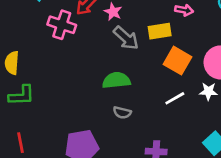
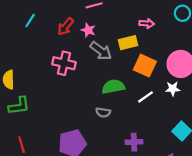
pink cross: (62, 25) -> (64, 63), moved
green semicircle: (116, 80) -> (113, 87), moved

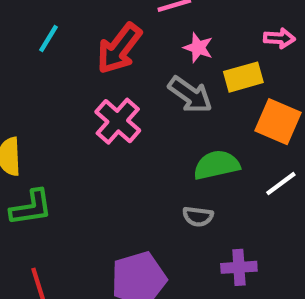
red arrow: (66, 27) -> (119, 48), size x1.4
pink star: (88, 30) -> (198, 48), moved
pink cross: (64, 63) -> (118, 121), turned 30
purple cross: (134, 142) -> (239, 267), moved

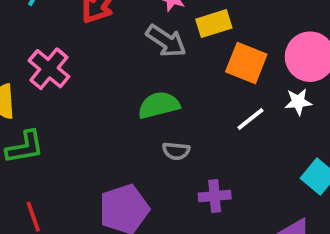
pink cross: (118, 121) -> (49, 69), moved
green semicircle: (217, 165) -> (159, 105), moved

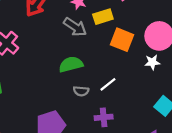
white line: (250, 119) -> (108, 84), moved

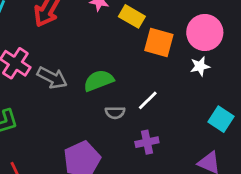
yellow rectangle: (103, 17) -> (132, 16), turned 54
gray arrow: (75, 27) -> (52, 78), moved

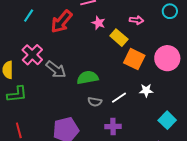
white star: (200, 66) -> (146, 90), moved

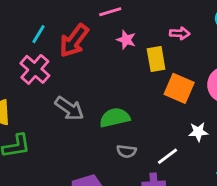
cyan line: (29, 16) -> (39, 34), moved
yellow rectangle: (119, 38) -> (156, 59), turned 42
pink cross: (32, 55) -> (35, 69), moved
white line: (119, 98) -> (167, 156), moved

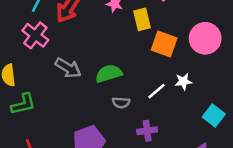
white line: (167, 156) -> (157, 91), moved

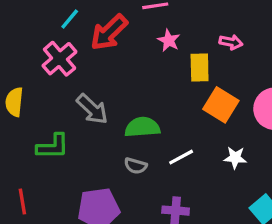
white line: (157, 91) -> (181, 157), moved
gray semicircle: (121, 103) -> (136, 166), moved
green L-shape: (23, 104) -> (53, 146), moved

